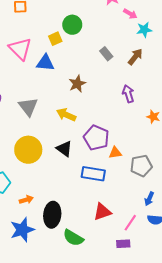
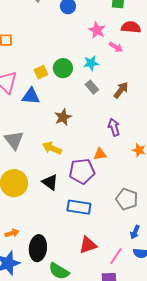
green circle: (72, 25) -> (63, 68), moved
cyan star: (144, 30) -> (91, 63), moved
purple pentagon: (96, 138) -> (82, 171), turned -30
orange triangle: (115, 153) -> (100, 154), moved
gray pentagon: (141, 166) -> (127, 199), turned 30

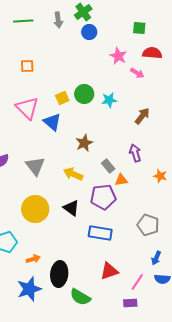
cyan star: (91, 63) -> (109, 100), moved
gray rectangle: (92, 87) -> (108, 166), moved
blue triangle: (31, 96) -> (52, 122), turned 36

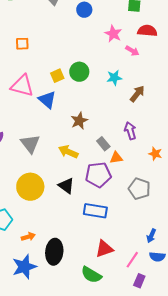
cyan star: (109, 100) -> (114, 78), moved
pink triangle: (27, 108) -> (22, 86), turned -30
gray pentagon: (148, 225) -> (139, 189), moved
green semicircle: (80, 297) -> (91, 275), moved
purple rectangle: (130, 303) -> (139, 281), moved, turned -64

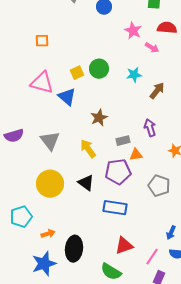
gray rectangle: (103, 144) -> (123, 141), turned -64
yellow arrow: (68, 152) -> (88, 149), turned 30

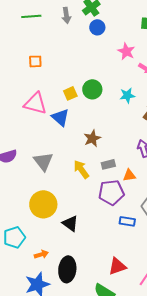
gray rectangle: (123, 141) -> (108, 164), moved
black triangle: (86, 183) -> (70, 223), moved
blue rectangle: (115, 208) -> (127, 221), moved, size x0.7

